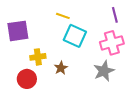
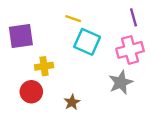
brown star: (61, 68) -> (72, 102), moved

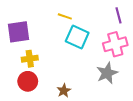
yellow cross: (44, 66) -> (30, 59), moved

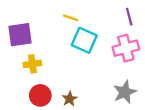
gray star: (107, 73) -> (125, 92), moved
red circle: (28, 81) -> (40, 95), moved

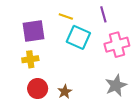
purple line: (129, 17) -> (103, 14), moved
purple square: (20, 35) -> (33, 31), moved

